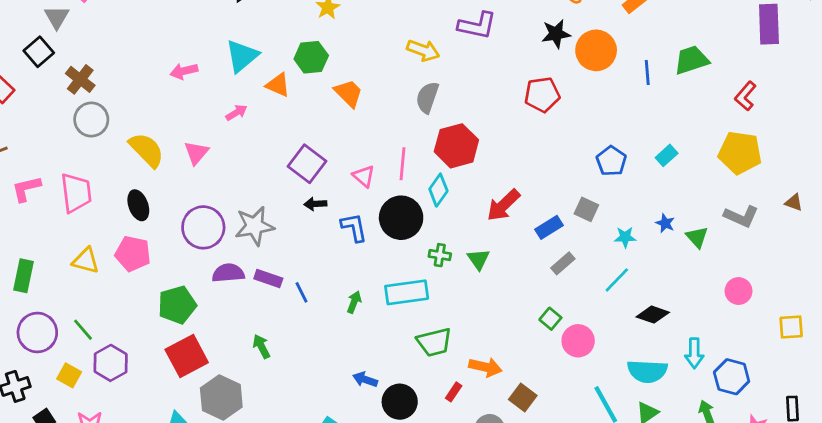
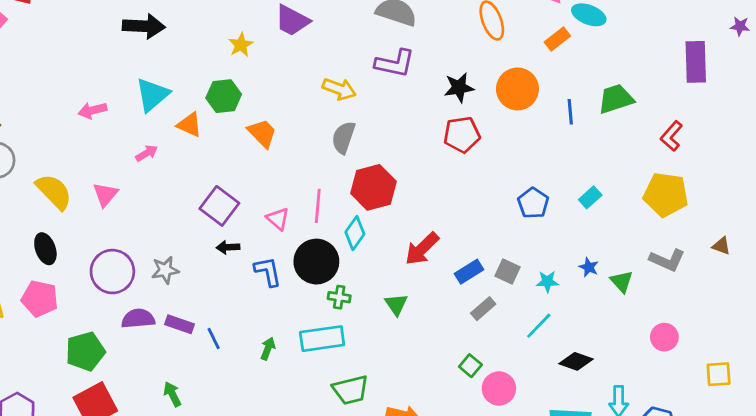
black star: (556, 34) -> (459, 88), moved
gray square: (586, 209) -> (507, 272), moved
gray star: (254, 226) -> (165, 270), size x0.7
green cross: (440, 255) -> (339, 297), moved

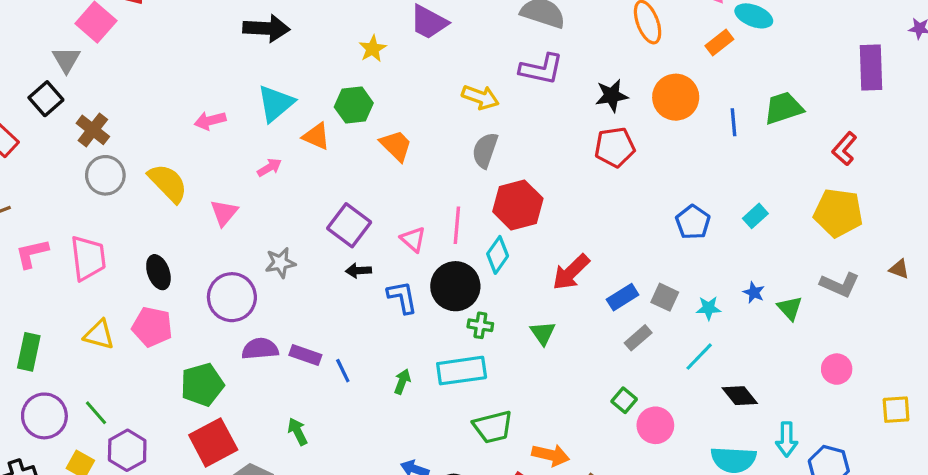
yellow semicircle: (54, 192) -> (168, 183), moved
gray star: (165, 270) -> (280, 263), moved
black diamond: (576, 361) -> (740, 396), turned 32

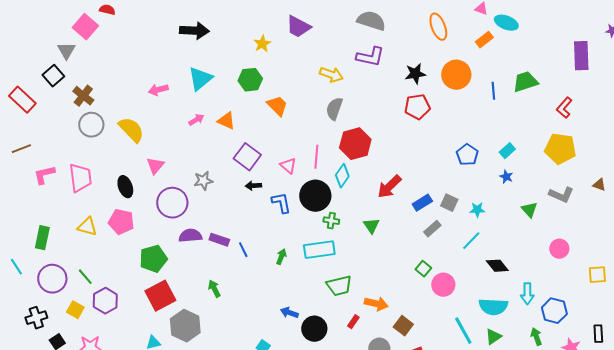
orange triangle: (316, 136) -> (226, 121), moved
pink triangle: (224, 213) -> (155, 166), moved
blue star: (754, 292) -> (506, 177), moved

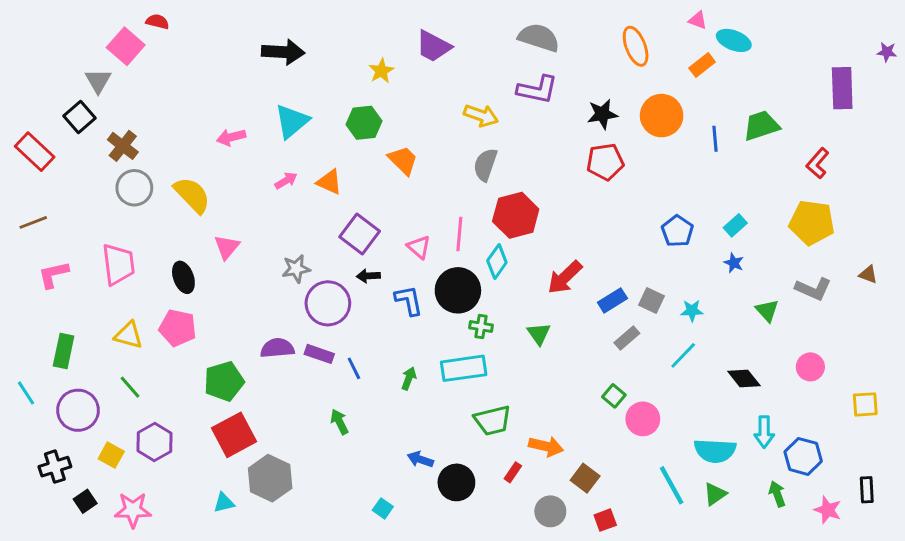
pink L-shape: (44, 175) -> (53, 274), moved
purple circle: (172, 203) -> (328, 303), moved
black diamond: (497, 266) -> (744, 378), moved
green line: (85, 277) -> (130, 387), moved
green arrow: (214, 289) -> (339, 422), moved

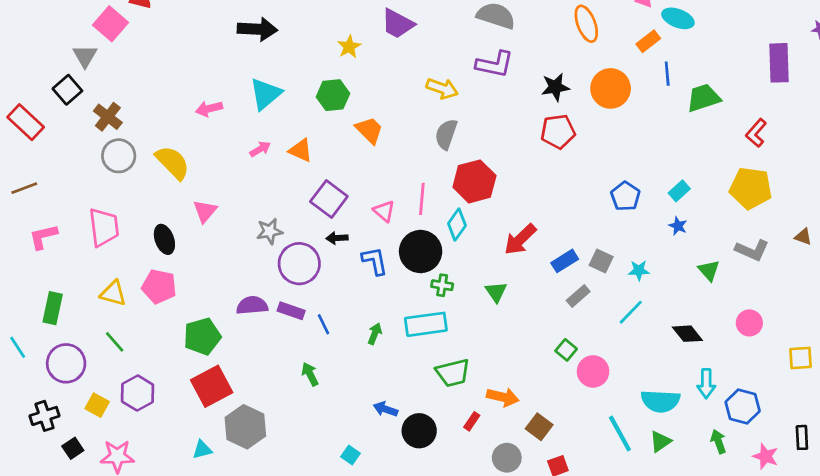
blue line: (715, 139) -> (667, 74), moved

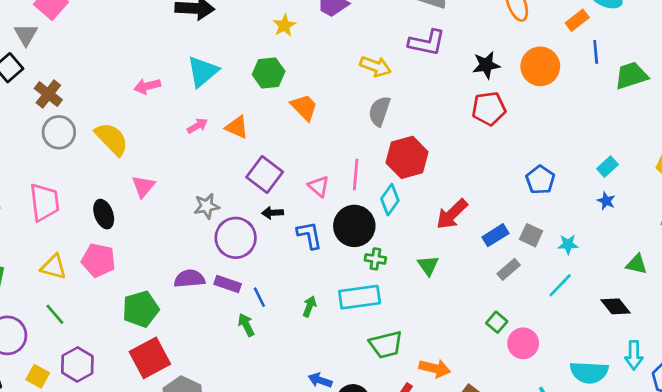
blue pentagon: (625, 196) -> (540, 180), moved
green triangle: (709, 270) -> (637, 264), moved, turned -35
green arrow: (310, 374) -> (246, 325), moved

